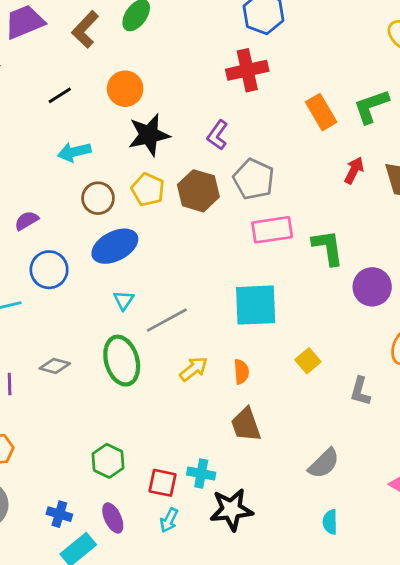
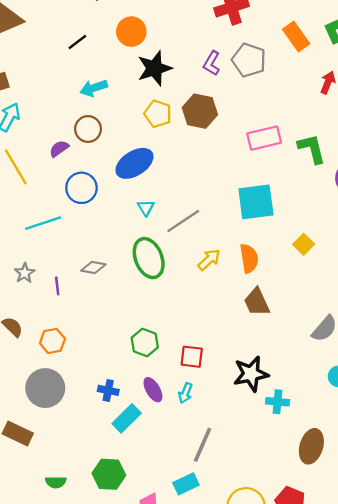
gray pentagon: (254, 179) -> (249, 60), moved
brown circle: (98, 198) -> (88, 129), moved
orange semicircle: (241, 372) -> (249, 258), size x1.4
cyan cross: (201, 474) -> (278, 402), moved
cyan arrow: (169, 520) -> (185, 393), moved

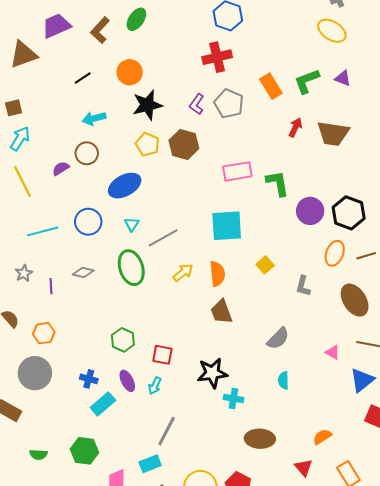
blue circle: (81, 188) -> (88, 222), moved
brown ellipse: (311, 446) -> (260, 439), turned 72

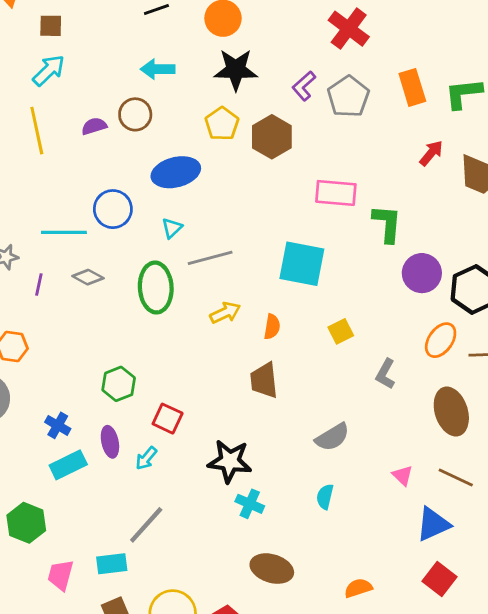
red cross: (217, 57) -> (349, 29), turned 36
cyan line: (43, 231) -> (64, 232), moved
orange semicircle: (217, 274) -> (272, 327), size x0.7

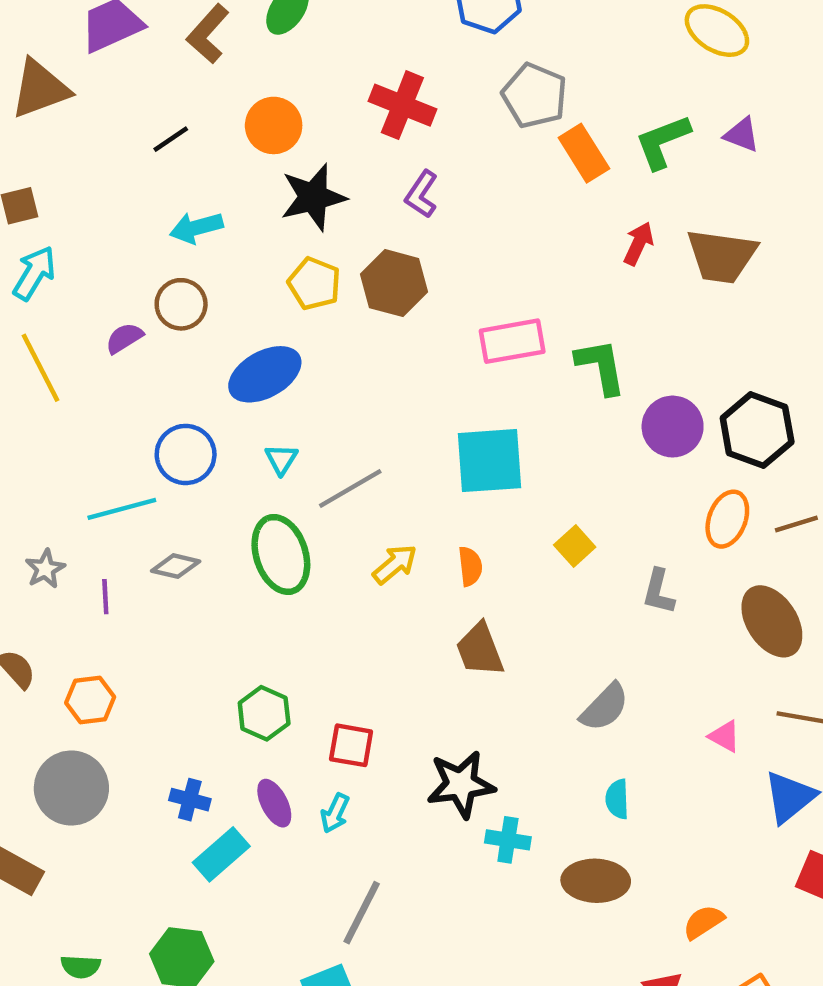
red cross: (349, 29) -> (402, 105), moved
gray pentagon: (348, 97) -> (534, 96), moved
brown ellipse: (272, 569) -> (596, 881), moved

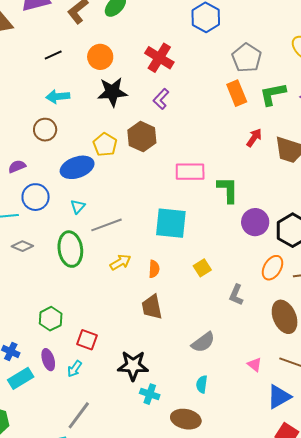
gray pentagon: (534, 96) -> (247, 58), moved
yellow pentagon: (314, 284) -> (105, 145), moved
purple semicircle: (124, 338) -> (17, 166), moved

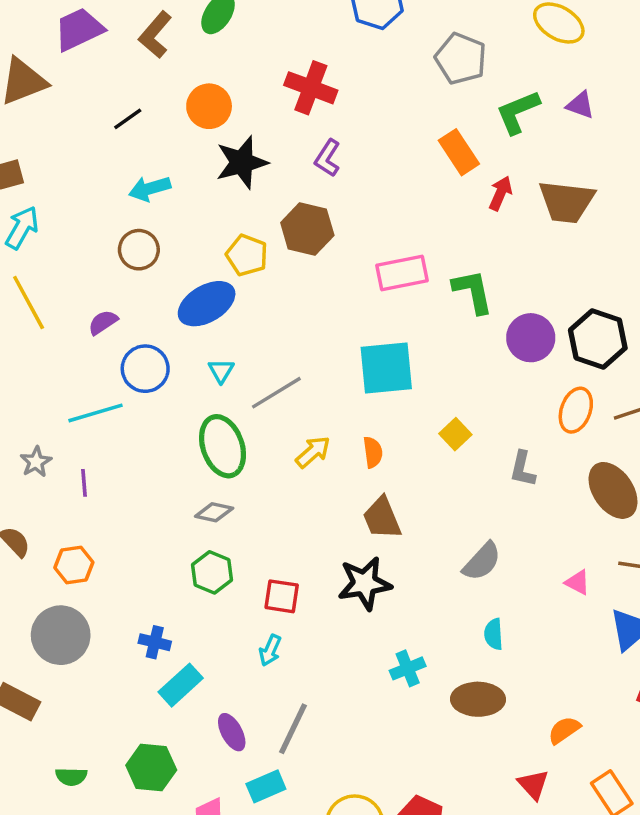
orange rectangle: (237, 93) -> (459, 152), moved
gray diamond: (22, 246) -> (214, 512), moved
purple ellipse: (48, 360) -> (232, 732), moved
black star: (133, 366) -> (365, 583), moved
cyan cross: (150, 394) -> (408, 668), turned -30

